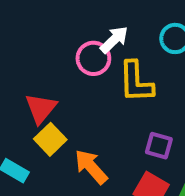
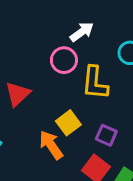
white arrow: (114, 40) -> (82, 32), moved
yellow square: (50, 139) -> (68, 123), moved

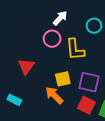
yellow square: (68, 123) -> (63, 79), turned 35
purple square: (106, 135) -> (89, 82), size x1.5

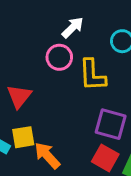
yellow square: (63, 79) -> (23, 137), moved
orange arrow: (54, 95) -> (47, 155), moved

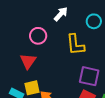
pink circle: (59, 57) -> (38, 36), moved

